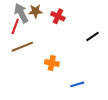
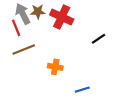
red cross: (58, 16) -> (62, 17), size x1.5
red line: (15, 26) -> (16, 28), turned -42

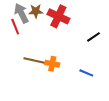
brown line: (24, 50) -> (35, 61), moved, turned 35
blue line: (82, 90) -> (86, 73), moved, turned 40

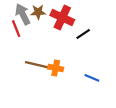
black line: (93, 37) -> (83, 34), moved

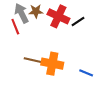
black line: (83, 34) -> (78, 22), moved
orange cross: (56, 68) -> (52, 64), size x1.5

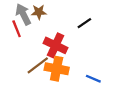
red cross: (58, 16) -> (55, 45), moved
brown line: (35, 61) -> (38, 65), turned -50

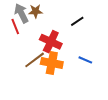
blue line: (93, 79) -> (85, 60), moved

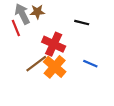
black line: (77, 21) -> (82, 23), turned 48
orange cross: (52, 63) -> (55, 67), turned 30

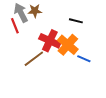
orange cross: (55, 67) -> (68, 45), moved

